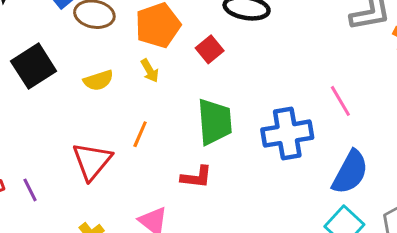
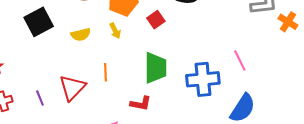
orange line: (140, 134) -> (106, 72), turned -30
purple line: (30, 190) -> (40, 98), moved

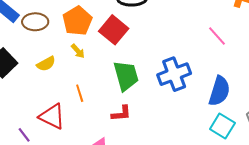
red square: (156, 20) -> (114, 30), size x1.6
pink line: (240, 60) -> (217, 36), moved
red triangle: (72, 88) -> (52, 116), turned -32

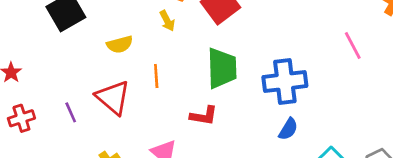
yellow semicircle: (46, 64) -> (120, 44), moved
blue semicircle: (219, 91) -> (288, 129), moved, size x0.6

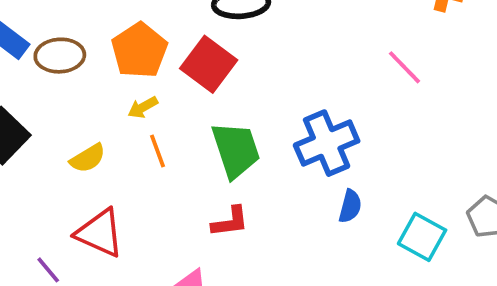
yellow arrow: (167, 21) -> (143, 107), turned 105
orange line: (156, 76) -> (157, 151), moved

